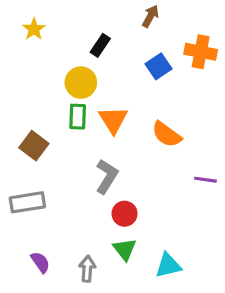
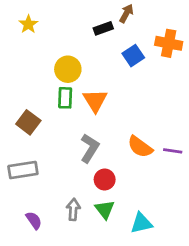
black rectangle: (100, 45) -> (103, 28), moved, turned 36
orange semicircle: (167, 134) -> (140, 147), moved
gray arrow: (87, 269) -> (73, 209), moved

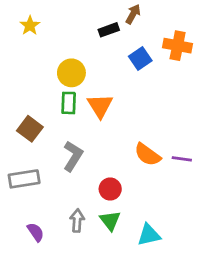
gray L-shape: (90, 148) -> (73, 156), moved

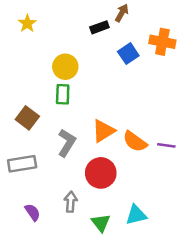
orange triangle: (100, 106) -> (103, 131), moved, turned 30
red circle: (110, 189) -> (101, 173), size x1.5
green triangle: (110, 221) -> (101, 223), moved

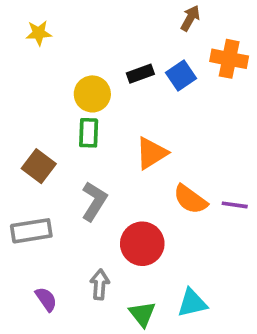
brown arrow: (122, 13) -> (190, 18), moved
yellow star: (27, 23) -> (39, 33), turned 30
black rectangle: (99, 27) -> (140, 74), moved
orange triangle: (103, 131) -> (151, 153), moved

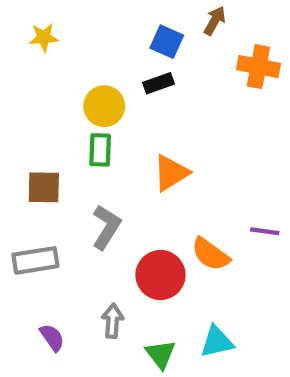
blue square: (181, 75) -> (167, 42), moved, turned -32
brown square: (39, 166) -> (44, 187), turned -36
orange semicircle: (190, 199) -> (211, 254), moved

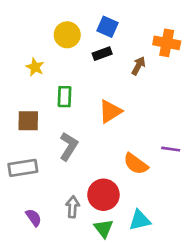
brown arrow: (215, 21) -> (138, 66), moved
yellow star: (44, 37) -> (35, 67), moved, turned 30
yellow circle: (104, 106) -> (67, 35), moved
red circle: (160, 275) -> (103, 195), moved

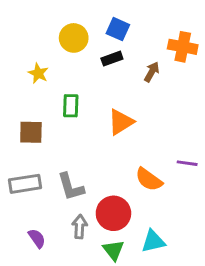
gray L-shape: (69, 146) -> (71, 187), moved, turned 132

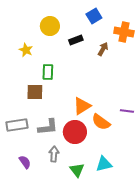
blue square: (118, 29) -> (94, 16), moved, turned 35
orange triangle: (121, 122) -> (82, 106), moved
brown square: (31, 132) -> (35, 92), moved
gray L-shape: (71, 187) -> (48, 127), turned -80
red circle: (113, 213) -> (75, 132), moved

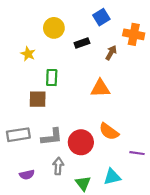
orange triangle: (82, 106) -> (100, 88), moved, turned 30
purple line: (127, 111) -> (137, 153), moved
purple semicircle: (25, 162) -> (27, 175), turned 112

